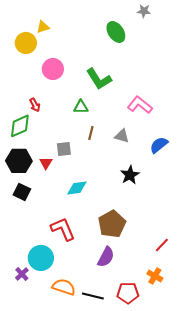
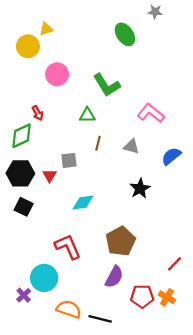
red pentagon: (128, 293) -> (142, 296), moved

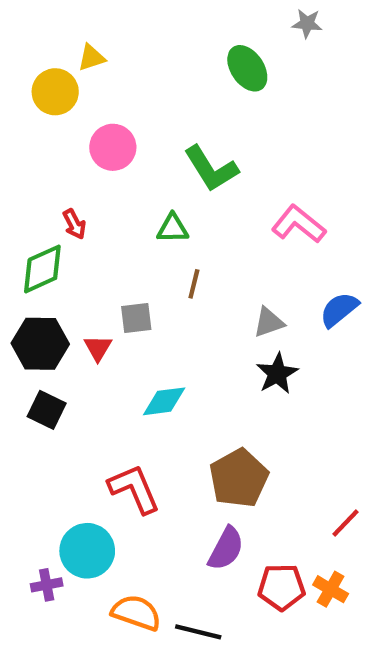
gray triangle: (131, 146) -> (269, 322), moved, turned -35
purple cross: (24, 295) -> (47, 585), turned 32

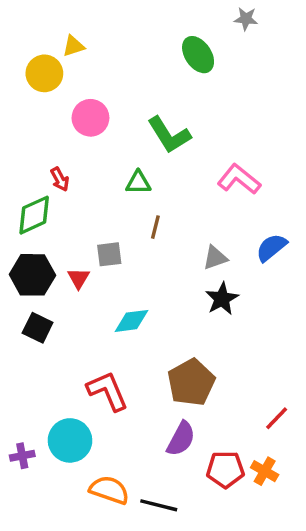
purple cross: (47, 585) -> (22, 456), moved

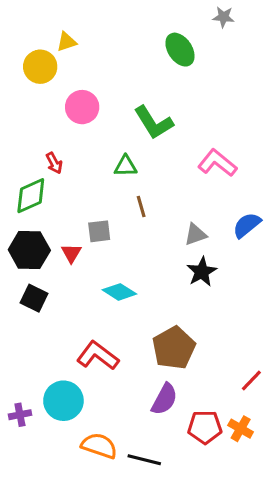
brown line: (155, 227) -> (141, 206), turned -30
cyan diamond: (131, 321) -> (119, 292), turned 40
red L-shape: (108, 391) -> (98, 356), turned -30

